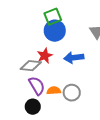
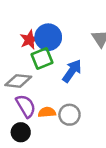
green square: (53, 17) -> (42, 58), moved
red star: (45, 56) -> (29, 40), moved
blue arrow: (74, 58) -> (72, 71), turned 132

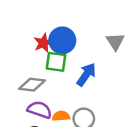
green square: (42, 58) -> (56, 62), turned 30
purple semicircle: (26, 106) -> (40, 110), turned -40

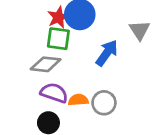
gray triangle: (115, 42) -> (140, 30), moved
green square: (56, 62) -> (58, 39), moved

